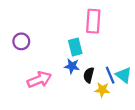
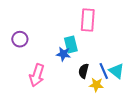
blue star: (72, 66) -> (63, 54), moved
pink arrow: (39, 80) -> (37, 75), turned 130

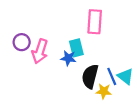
black semicircle: (84, 71) -> (90, 76), size x1.5
pink arrow: (37, 75) -> (40, 51), moved

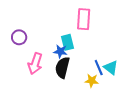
pink arrow: (40, 51) -> (35, 64), moved
black semicircle: (90, 76) -> (62, 68), moved

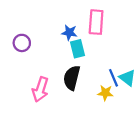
blue star: (60, 51) -> (69, 32), moved
pink arrow: (35, 64) -> (40, 89), moved

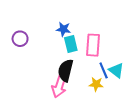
pink rectangle: (96, 22) -> (93, 45), moved
pink arrow: (40, 89) -> (59, 86), moved

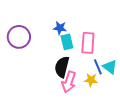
purple circle: (20, 39) -> (19, 37), size x1.5
pink arrow: (59, 86) -> (69, 82), moved

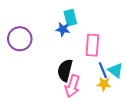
cyan rectangle: (67, 42) -> (70, 18), moved
yellow star: (91, 80) -> (104, 84), moved

